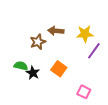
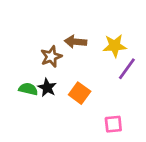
black star: (33, 73) -> (47, 88), moved
pink square: (84, 92) -> (113, 124), turned -32

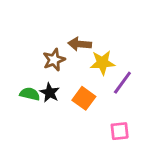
yellow star: (115, 46) -> (102, 63), moved
purple line: (127, 69) -> (122, 83), moved

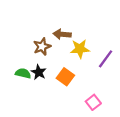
purple line: (122, 83) -> (106, 59), moved
pink square: (120, 131) -> (93, 102), turned -32

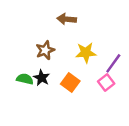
brown arrow: (62, 34) -> (67, 19), moved
pink square: (93, 102) -> (106, 83), moved

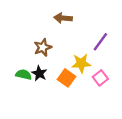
yellow star: (86, 53) -> (81, 63), moved
purple line: (113, 63) -> (100, 42), moved

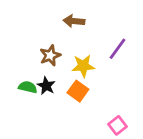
yellow star: (81, 63) -> (83, 66), moved
pink square: (100, 78) -> (118, 125), moved

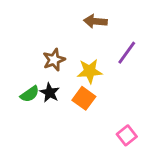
brown arrow: (74, 21) -> (95, 21), moved
green semicircle: (28, 87) -> (30, 94), turned 132

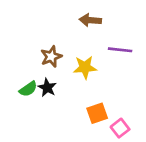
purple line: (127, 53) -> (120, 50), turned 60
orange square: (84, 98) -> (97, 113), moved, turned 35

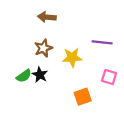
brown arrow: (90, 20) -> (47, 17), moved
pink square: (120, 128) -> (109, 77), moved, turned -35

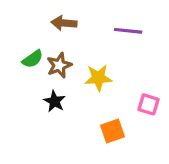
purple line: (102, 42) -> (128, 31), moved
green semicircle: (24, 76) -> (33, 59), moved

